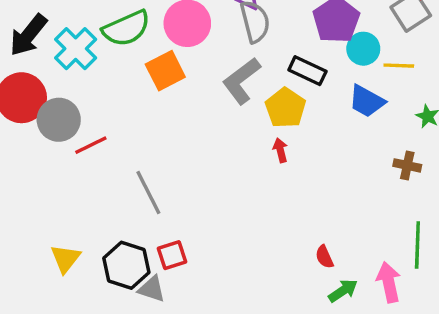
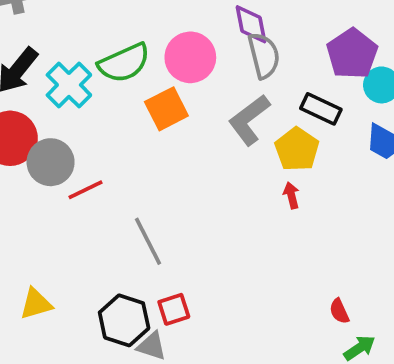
yellow triangle: (65, 258) -> (36, 304), moved, turned 36

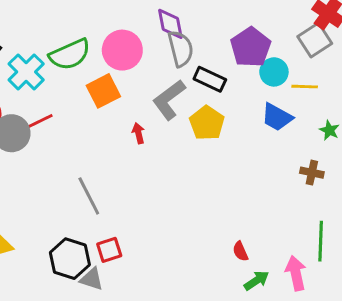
black rectangle: (321, 109) -> (210, 79), moved
red line: (85, 190) -> (39, 122), moved
red arrow: (291, 195) -> (138, 133), moved

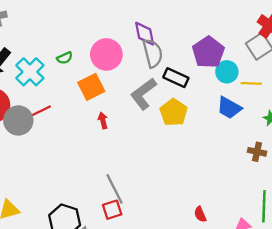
green semicircle: (70, 54) -> (65, 58), size x0.5
red arrow: (138, 133) -> (103, 120), moved
gray line: (89, 196) -> (114, 189), moved
red square: (109, 250) -> (112, 210), moved

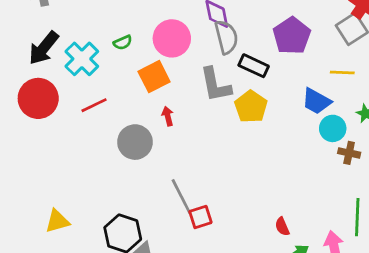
cyan circle: (227, 72) -> (333, 128), moved
gray L-shape: (143, 94) -> (215, 85), turned -64
gray circle: (18, 120) -> (135, 142), moved
red square: (112, 210) -> (200, 217), moved

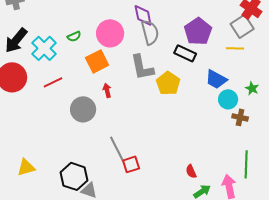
black rectangle: (254, 66) -> (185, 53), moved
yellow line: (342, 73) -> (235, 48), moved

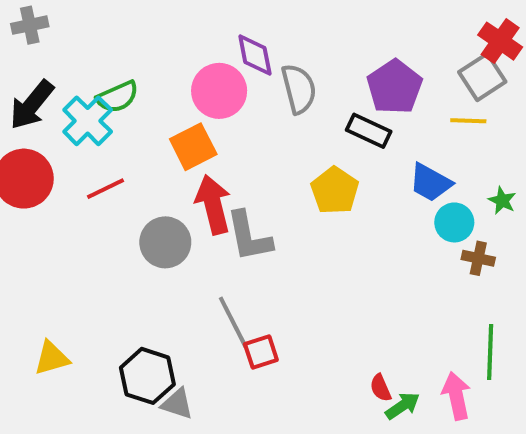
purple diamond: (143, 15) -> (255, 55), moved
green semicircle: (74, 36) -> (117, 97), moved, size x1.5
gray L-shape: (142, 67) -> (249, 236), moved
red arrow: (107, 90) -> (213, 205), size x2.0
red semicircle: (191, 171) -> (381, 388), moved

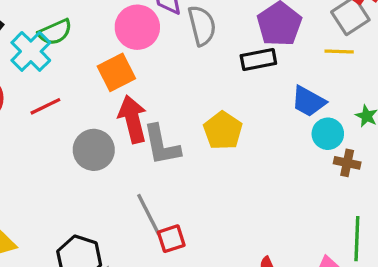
black rectangle: (369, 131) -> (258, 59), turned -36
yellow pentagon: (335, 191) -> (223, 131), moved

